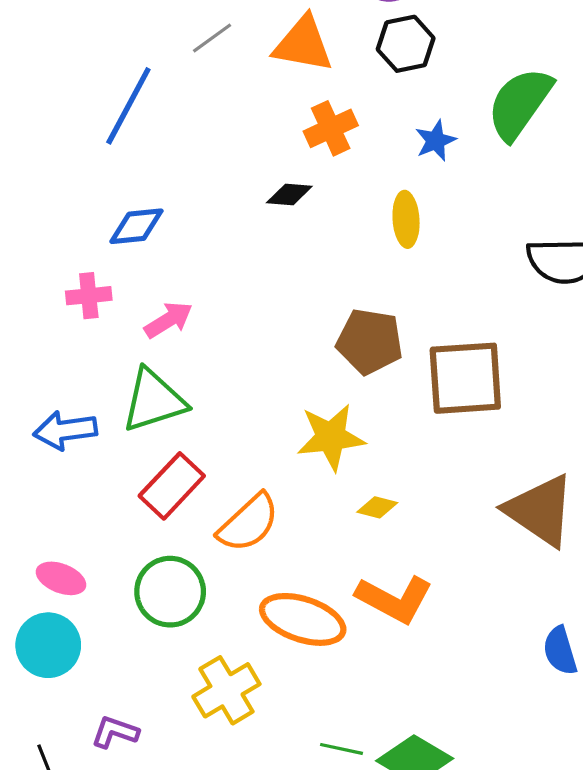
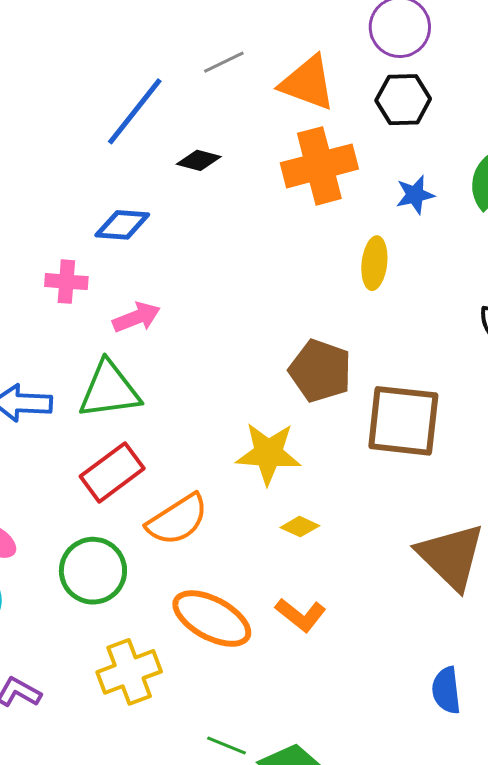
orange cross: (331, 128) -> (319, 166), size x1.5
black diamond: (289, 194) -> (199, 160), moved
orange L-shape: (394, 599) -> (301, 615), size x0.7

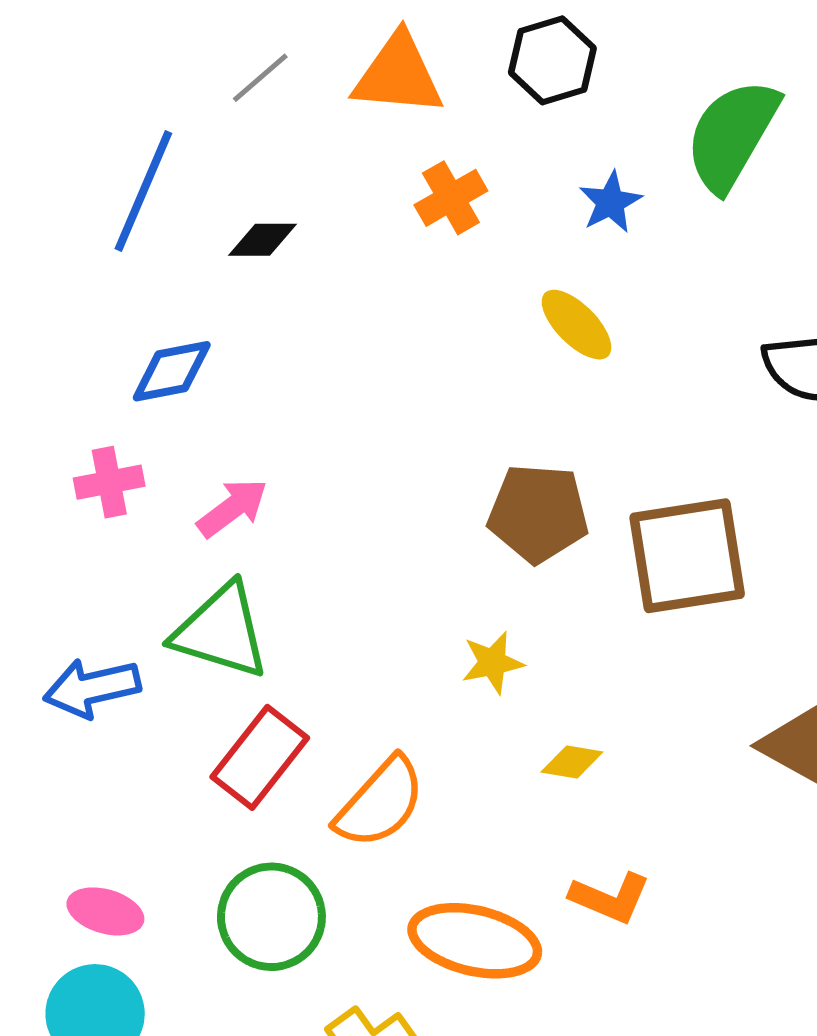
orange cross: (319, 166) -> (451, 198), size x0.6
yellow ellipse: (374, 263) -> (577, 325), turned -36
green triangle: (109, 390) -> (221, 631), turned 40
yellow star: (268, 453) -> (493, 663), size x0.6

